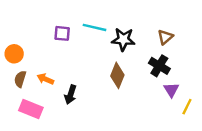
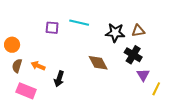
brown triangle: (165, 37) -> (138, 31), turned 32
black star: (123, 39) -> (115, 33), moved
brown diamond: (117, 75) -> (98, 63), turned -50

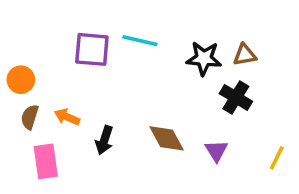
purple square: (52, 28) -> (92, 49), size x1.5
brown diamond: (98, 63) -> (167, 138), moved
purple triangle: (143, 75) -> (216, 151), moved
pink rectangle: (26, 91) -> (46, 161), turned 60

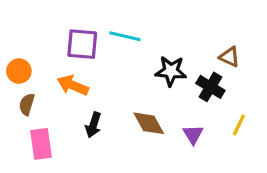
brown triangle: (245, 55) -> (229, 57), moved, turned 35
black star: (204, 58) -> (171, 71), moved
orange arrow: (67, 117) -> (73, 85), moved, size x1.4
yellow line: (277, 158) -> (239, 125), moved

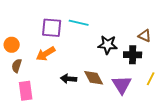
orange arrow: (73, 85) -> (46, 54), turned -54
black cross: (210, 87) -> (133, 55), turned -30
black arrow: (93, 125) -> (69, 79), moved, turned 77
purple triangle: (193, 134) -> (122, 85), size x1.5

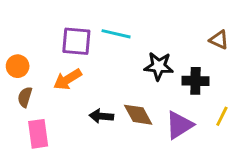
brown triangle: (145, 36) -> (219, 40), moved
purple triangle: (122, 85) -> (179, 125), turned 30

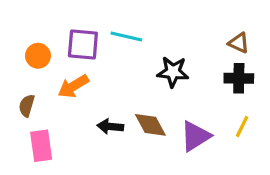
orange circle: (18, 66) -> (38, 56), moved
black cross: (195, 81) -> (239, 78), moved

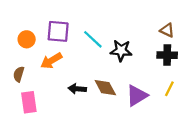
cyan line: (126, 36) -> (93, 39), moved, turned 30

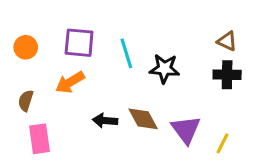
orange circle: (27, 39) -> (26, 47), moved
cyan line: (93, 39) -> (126, 53), turned 30
yellow line: (169, 89) -> (222, 143), moved
purple triangle: (137, 96) -> (186, 130), turned -35

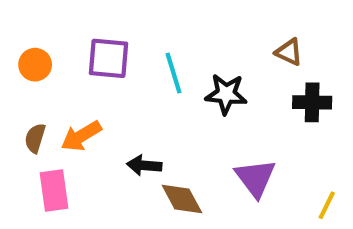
brown triangle: (227, 41) -> (289, 52), moved
orange arrow: (70, 82) -> (81, 136), moved
brown diamond: (143, 119) -> (182, 199), moved
yellow line: (222, 143) -> (327, 205), moved

